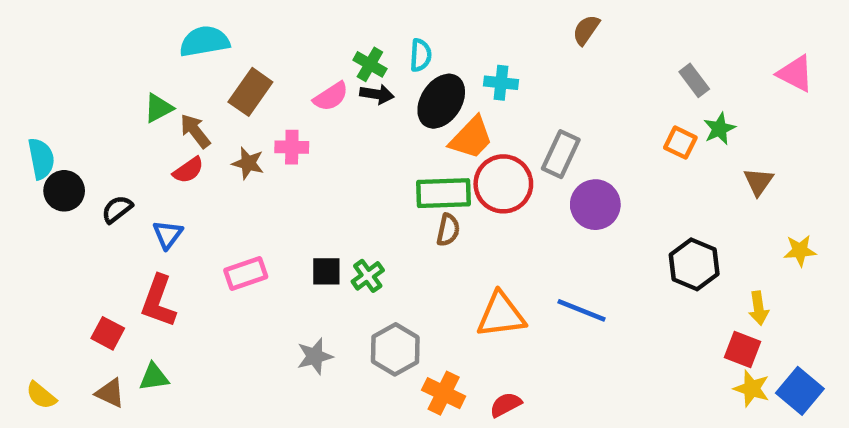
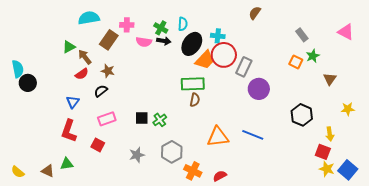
pink semicircle: (331, 97) -> (144, 42), turned 42
pink cross: (292, 147) -> (127, 25), moved
red circle: (503, 184) -> (224, 55), moved
black semicircle: (117, 209) -> (101, 91), moved
red square: (108, 333) -> (98, 145), moved

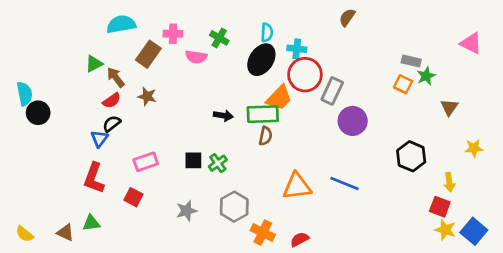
cyan semicircle: (183, 24) -> (267, 32), moved
gray rectangle: (302, 35) -> (411, 61), moved, turned -40
black arrow: (164, 41) -> (223, 115), moved
orange trapezoid: (205, 60) -> (279, 98), moved
black semicircle: (101, 91) -> (112, 124), moved

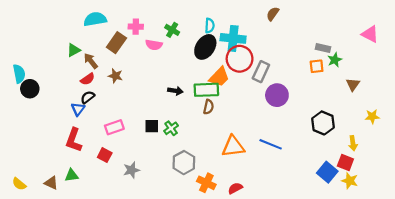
cyan cross: (297, 49) -> (233, 38), size x1.6
orange square: (403, 84) -> (317, 66), turned -32
gray star: (187, 211) -> (131, 170), moved
blue square: (474, 231) -> (327, 172), moved

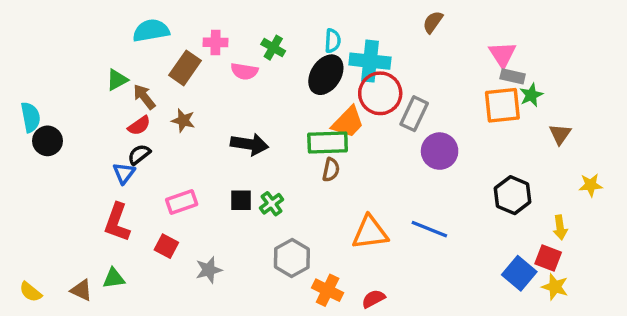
pink triangle: (370, 34) -> (502, 54), moved, turned 30
orange square: (317, 66) -> (502, 105), size x1.6
black arrow: (175, 91) -> (249, 144), moved, size x1.5

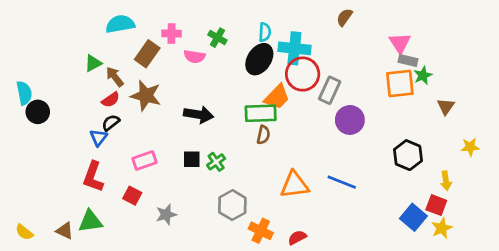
brown star: (183, 121) -> (146, 96), size x1.6
green triangle: (114, 278) -> (90, 221), size x1.4
yellow star: (555, 287) -> (442, 228), turned 30

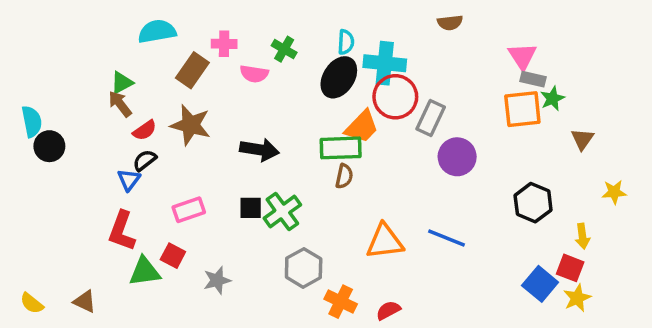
brown semicircle: (344, 17) -> (450, 23), turned -132
brown arrow: (115, 77) -> (120, 104), moved
green cross: (216, 162) -> (282, 211), size x1.5
green triangle: (90, 221) -> (145, 272), moved

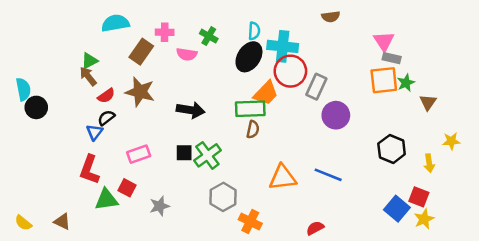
green star: (552, 99) -> (406, 83), moved
yellow arrow: (582, 236) -> (429, 163), moved
red semicircle: (388, 310) -> (315, 228), moved

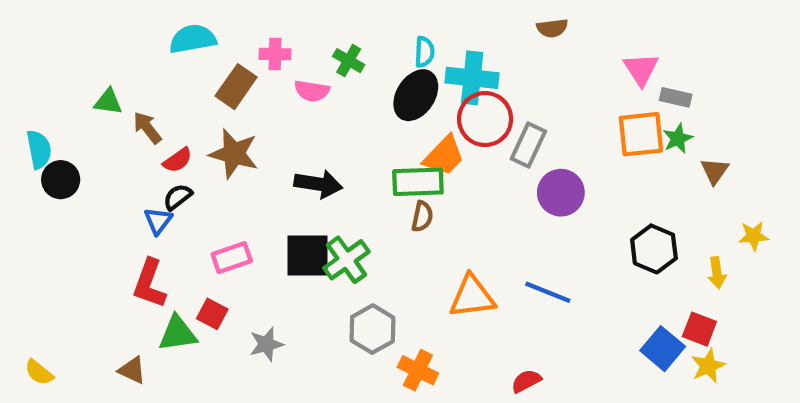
gray rectangle: (392, 58) -> (676, 97), moved
green triangle: (89, 61) -> (108, 102), moved, turned 36
black square: (184, 153) -> (307, 255), size x1.6
brown triangle: (62, 222) -> (132, 370), moved

